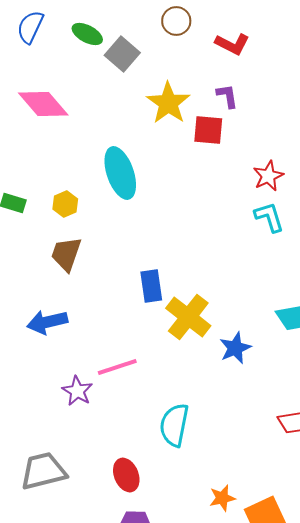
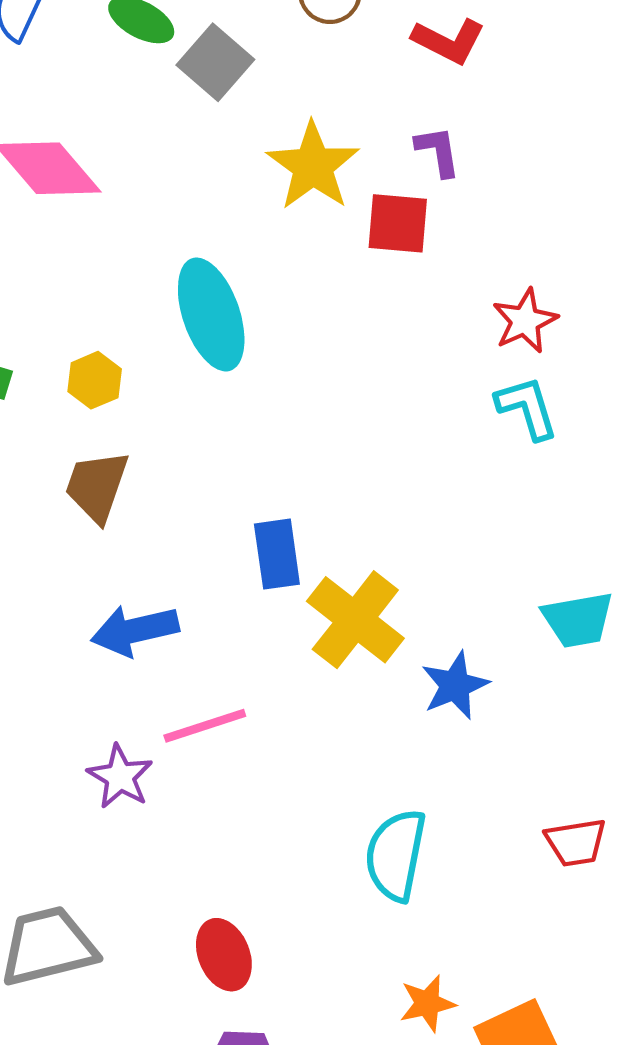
blue arrow: (47, 322) -> (135, 630), moved
cyan semicircle: (174, 425) -> (396, 855), moved

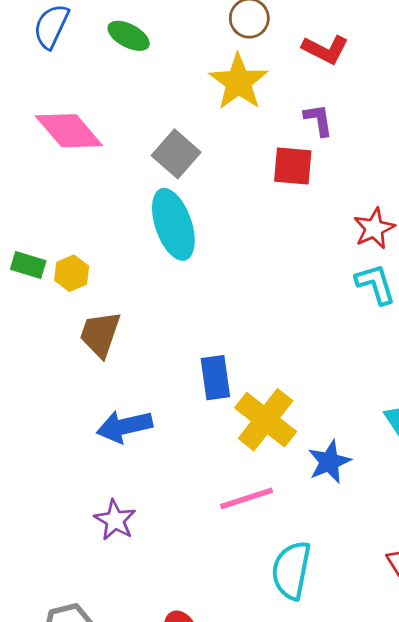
gray square: (215, 62) -> (176, 154), moved
yellow star: (313, 166) -> (238, 82), moved
yellow hexagon: (95, 380) -> (72, 273), moved
pink line: (205, 726) -> (247, 498), moved

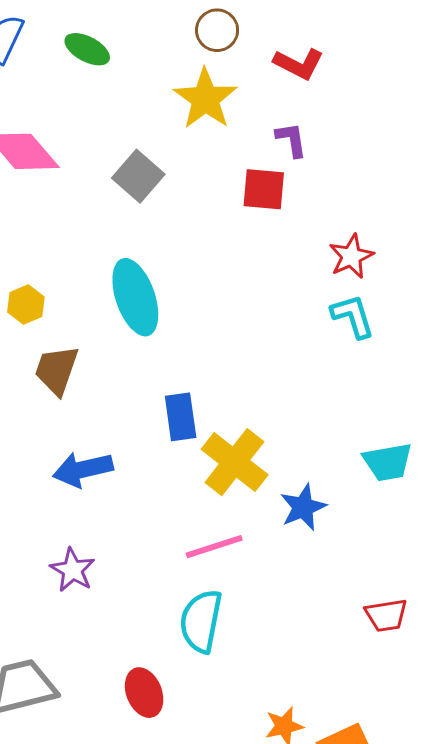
cyan ellipse: (173, 224) -> (135, 297), moved
cyan semicircle: (291, 570) -> (201, 621), moved

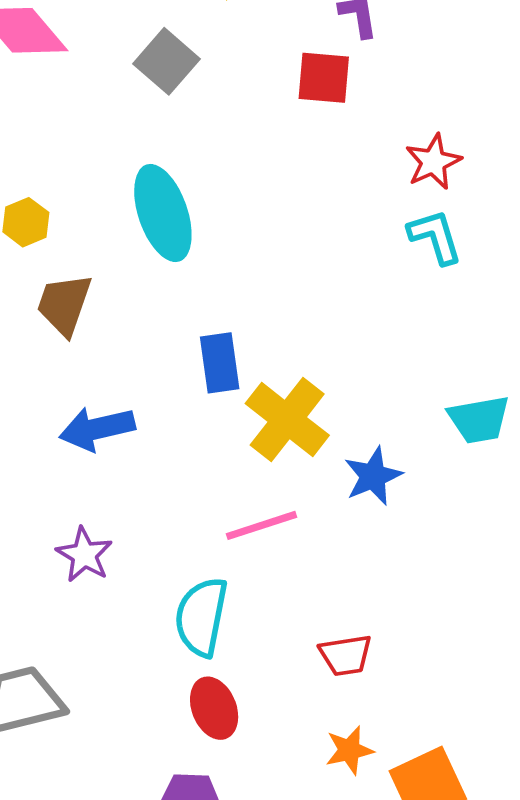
red trapezoid: (386, 615) -> (346, 655), moved
cyan semicircle: (201, 621) -> (201, 617), moved
red ellipse: (144, 693) -> (214, 708), moved

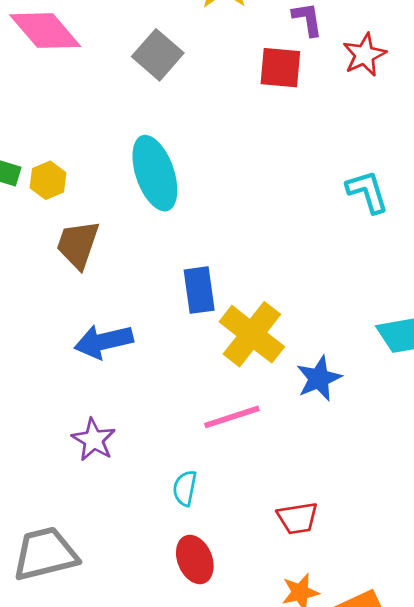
red star: (433, 162) -> (364, 55), moved
cyan semicircle: (201, 617) -> (185, 488), size x0.6

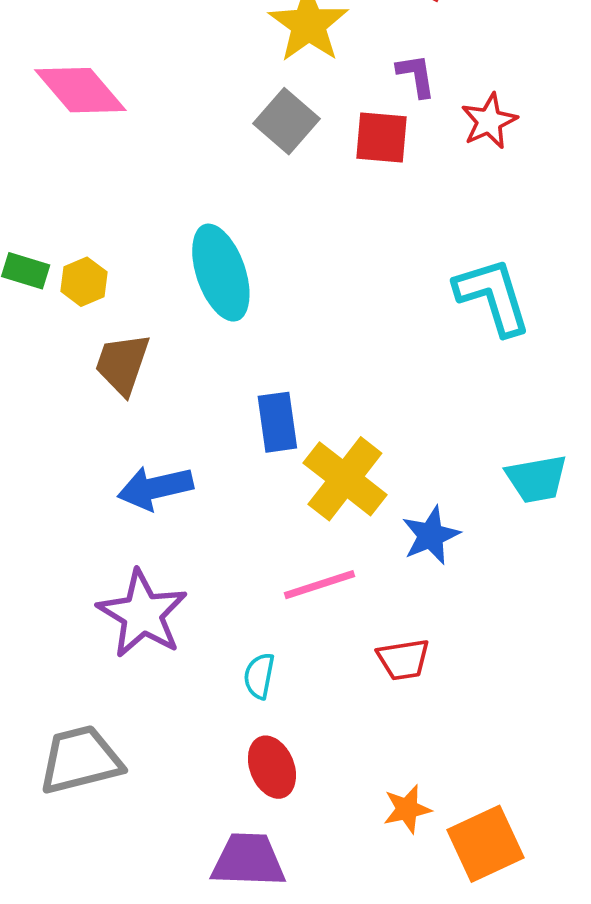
gray square: (158, 55) -> (287, 121), moved
cyan L-shape: (367, 192) -> (493, 296), size x1.4
purple star: (94, 440) -> (142, 614), size x1.6
red trapezoid: (297, 518) -> (403, 659), moved

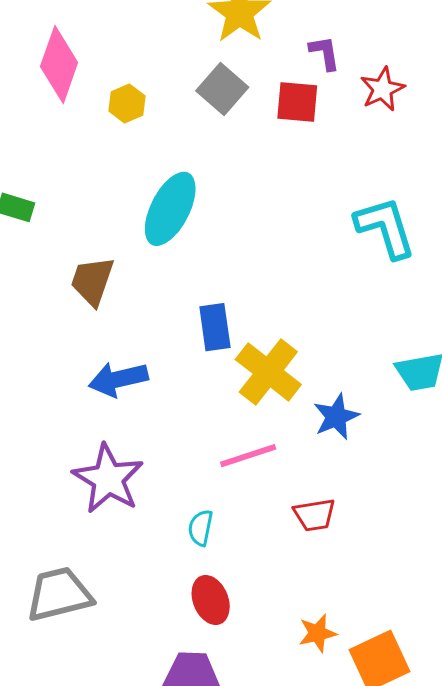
pink diamond: (80, 90) -> (59, 64), turned 60
cyan ellipse: (221, 273) -> (170, 209), turned 46
yellow hexagon: (84, 282) -> (127, 103), moved

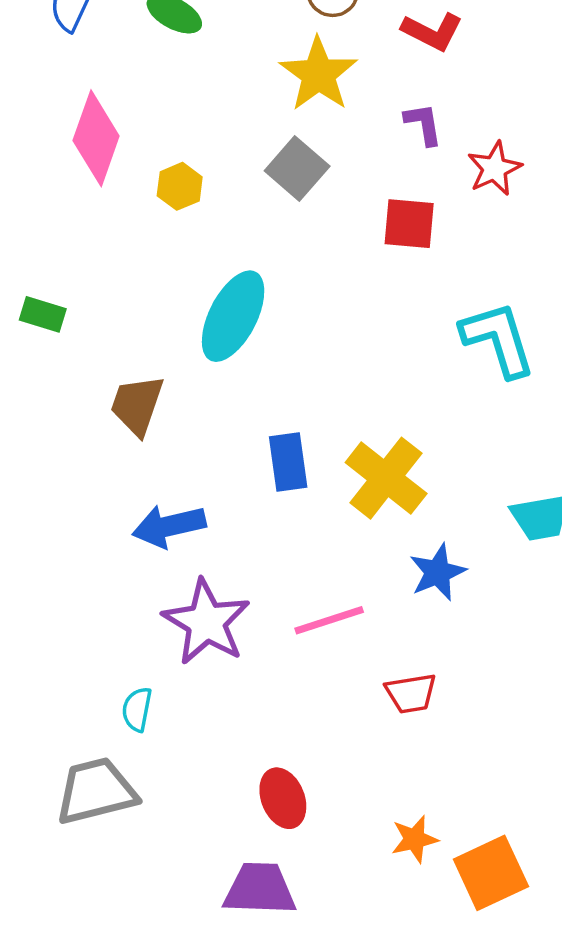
red square: (297, 102) -> (409, 224), moved
yellow cross: (268, 372) -> (386, 478), moved
purple star: (108, 479) -> (206, 622), moved
cyan semicircle: (201, 528) -> (137, 709), moved

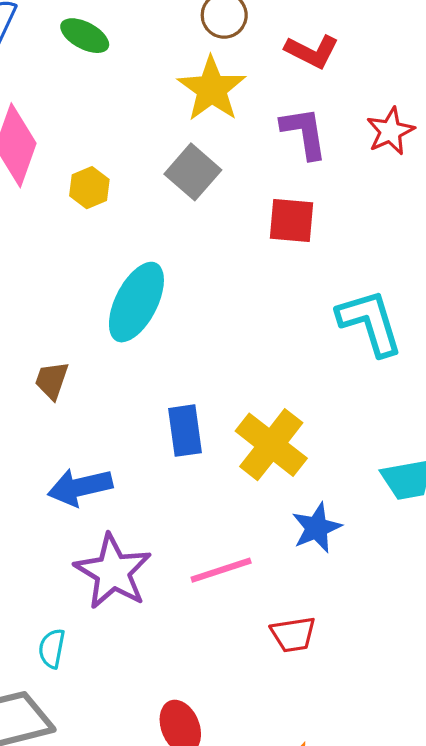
purple L-shape: (423, 124) -> (304, 133), size x1.4
red star: (495, 168) -> (390, 131), moved
brown trapezoid: (137, 405) -> (52, 380), size x0.7

